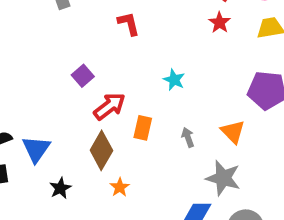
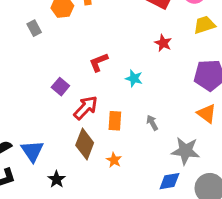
red star: (220, 23) -> (163, 43), moved
red L-shape: (129, 24) -> (99, 62), moved, turned -90
orange triangle: (233, 132) -> (207, 114), moved
orange star: (120, 187) -> (114, 160), moved

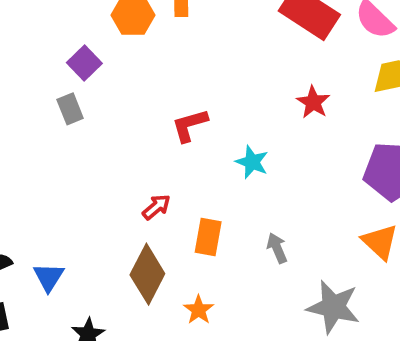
gray rectangle: (34, 28) -> (70, 109), moved
purple square: (60, 87) -> (84, 63), moved
red arrow: (86, 108) -> (156, 207), size x0.6
blue triangle: (32, 151) -> (49, 277), size x0.7

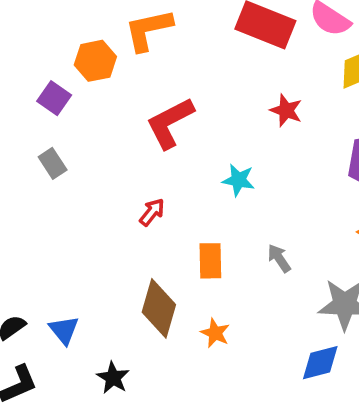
purple square: (84, 63) -> (54, 98), moved
red L-shape: (190, 125) -> (170, 123), moved, size x1.4
red arrow: (156, 207) -> (152, 212), moved

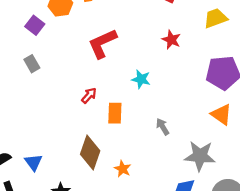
orange rectangle: (210, 261) -> (115, 113), moved

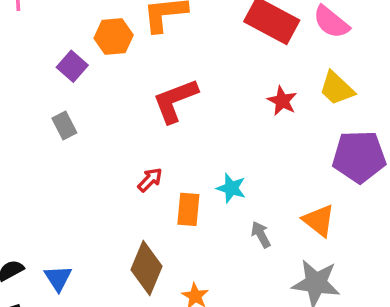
yellow trapezoid: (215, 18) -> (337, 88), moved, turned -120
cyan star: (141, 79) -> (231, 188), moved
orange triangle: (221, 115) -> (319, 220), moved

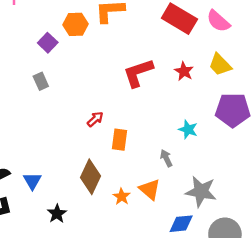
red L-shape: (175, 101) -> (138, 73), moved
cyan star: (231, 188) -> (188, 129), moved
orange triangle: (319, 220) -> (150, 189), moved

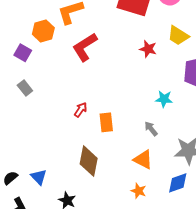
red L-shape: (138, 73) -> (85, 47), moved
orange star: (122, 197) -> (139, 191), moved

